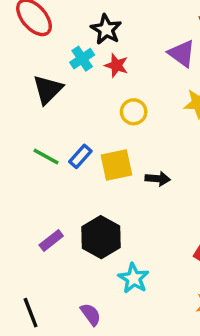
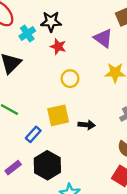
black star: (106, 29) -> (51, 22), turned -30
cyan cross: (82, 59) -> (27, 33), moved
blue rectangle: (80, 156) -> (33, 134), moved

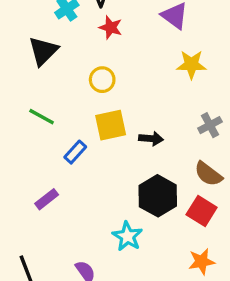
yellow circle: (70, 79) -> (102, 80), moved
black hexagon: (47, 165) -> (158, 196), moved

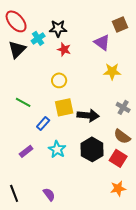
black triangle: (43, 51) -> (17, 49), moved
gray cross: (210, 125) -> (123, 107), turned -32
black arrow: (151, 139) -> (88, 115), size x1.5
cyan star: (127, 236) -> (57, 149), moved

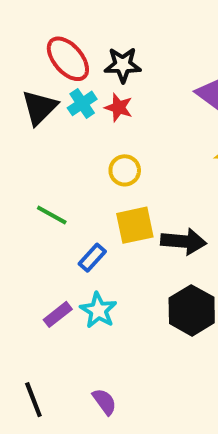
red ellipse: (16, 21) -> (68, 59), moved
cyan cross: (38, 38) -> (82, 103), moved
red star: (64, 49) -> (119, 108), moved
cyan star: (57, 149) -> (98, 310), moved

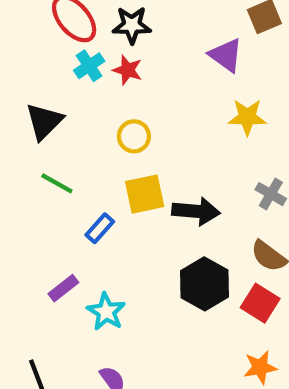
black triangle: (40, 108) -> (44, 121), moved
cyan star: (98, 310) -> (106, 312), moved

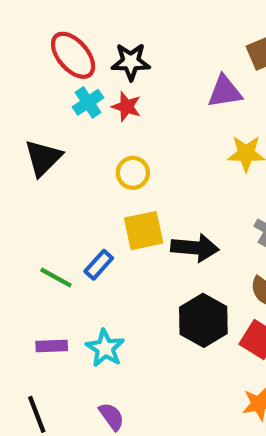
purple triangle: (226, 55) -> (225, 92), turned -45
green line: (57, 183) -> (56, 278), moved
purple rectangle: (63, 288) -> (52, 346), moved, turned 36

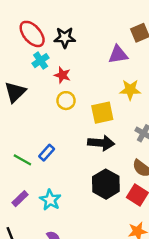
red star: (126, 107) -> (62, 75), moved
yellow square: (144, 231) -> (102, 113), moved
purple rectangle: (52, 346) -> (20, 199), turned -42

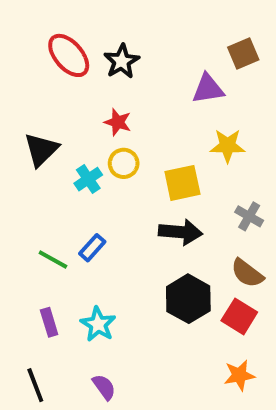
black star: (65, 38) -> (122, 61), turned -30
cyan cross: (41, 61) -> (88, 179), moved
purple rectangle: (20, 199) -> (49, 322), turned -63

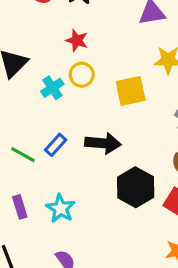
black arrow: (180, 232) -> (103, 143), moved

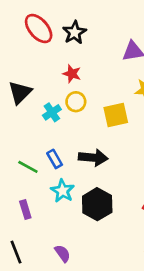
blue rectangle: (56, 145) -> (55, 159), turned -72
black hexagon: (136, 187) -> (97, 204), moved
cyan star: (61, 208) -> (63, 191), moved

